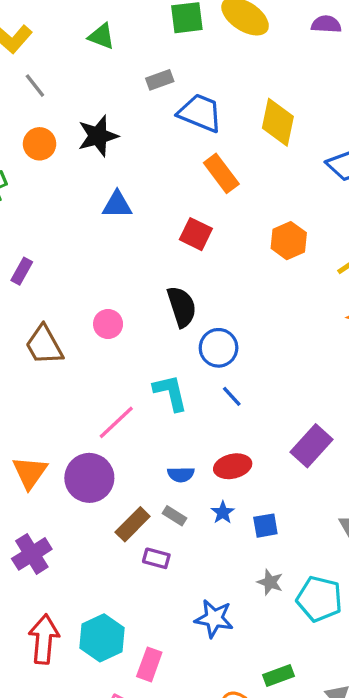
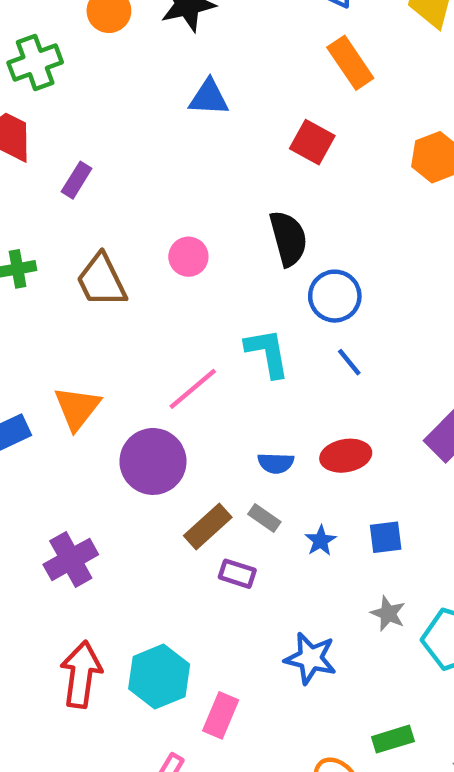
orange triangle: (30, 472) -> (77, 408), moved
blue star: (223, 512) -> (321, 541), moved

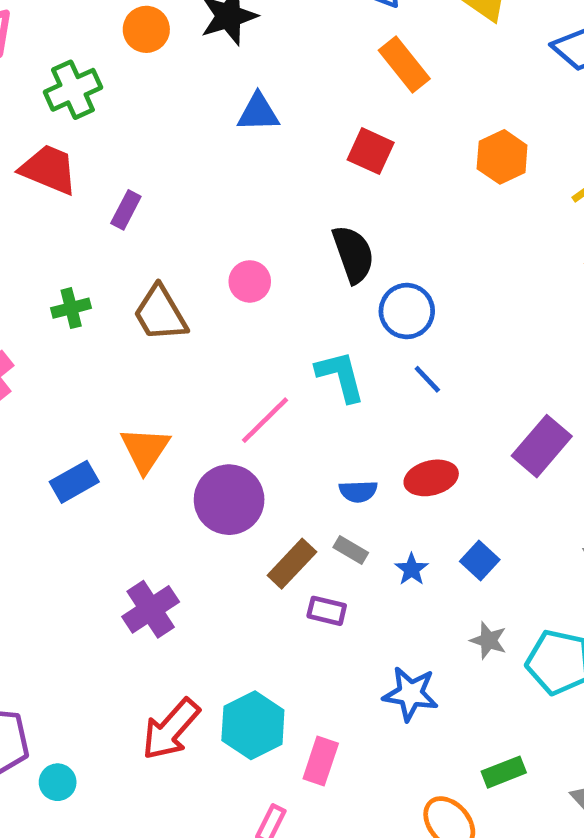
blue square: (386, 537) -> (480, 561), turned -36
red arrow: (81, 674) -> (171, 729), turned -142

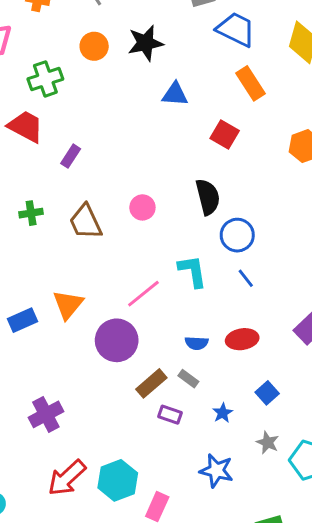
blue triangle: (258, 113) -> (175, 94), moved
blue star: (412, 569) -> (223, 413), moved
purple cross: (151, 609) -> (46, 414), moved

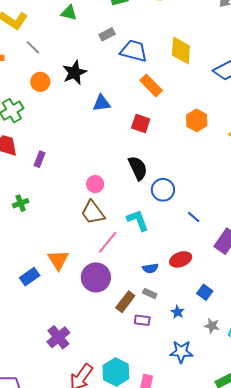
brown trapezoid: (86, 222) -> (93, 212), moved
blue line: (246, 278) -> (194, 217), moved

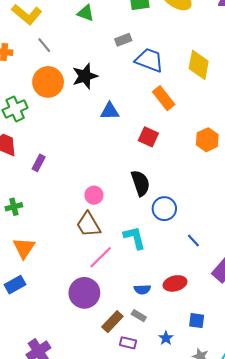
orange circle: (40, 82) -> (48, 82), size x1.5
orange triangle: (58, 260) -> (24, 248), moved
blue square: (205, 292) -> (197, 321), turned -35

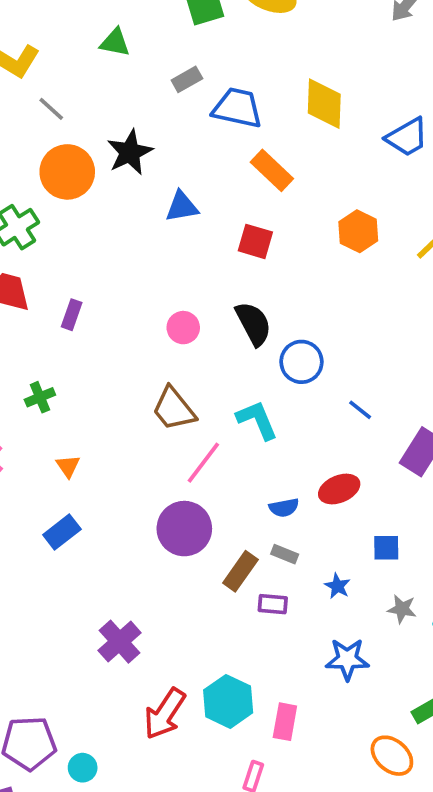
pink circle: (94, 195) -> (183, 328), moved
orange triangle: (24, 248) -> (68, 466), size x0.6

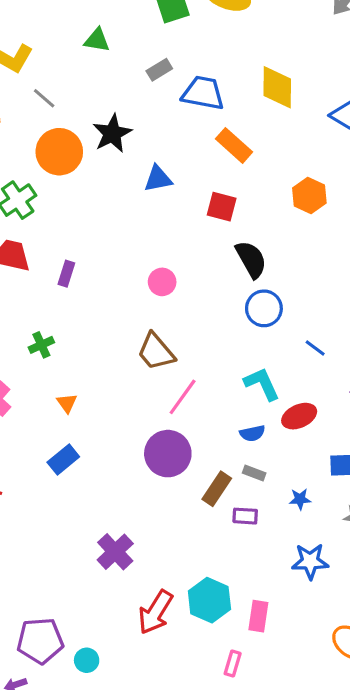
black semicircle: (253, 324) -> (251, 259), moved
cyan L-shape: (257, 420) -> (262, 384), moved
blue star: (337, 586) -> (300, 499), turned -30

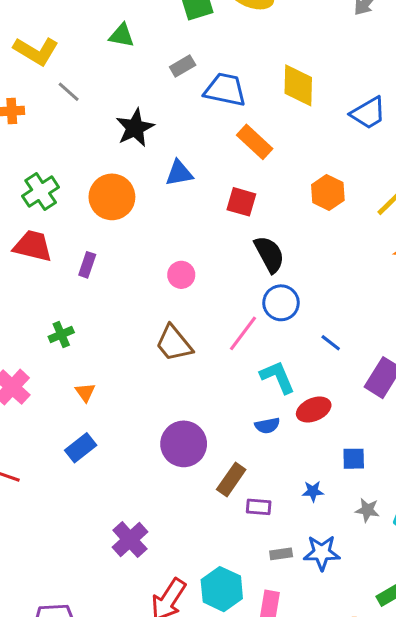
orange circle: (59, 152) -> (112, 197), moved
pink line: (183, 397) -> (243, 333), moved
gray rectangle: (254, 473) -> (281, 554), moved, turned -30

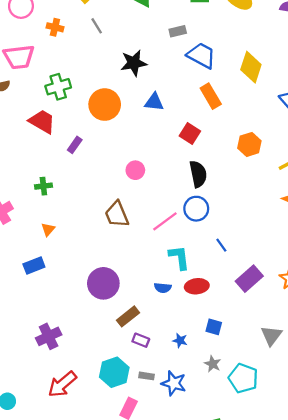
cyan hexagon: (222, 589) -> (114, 372), moved

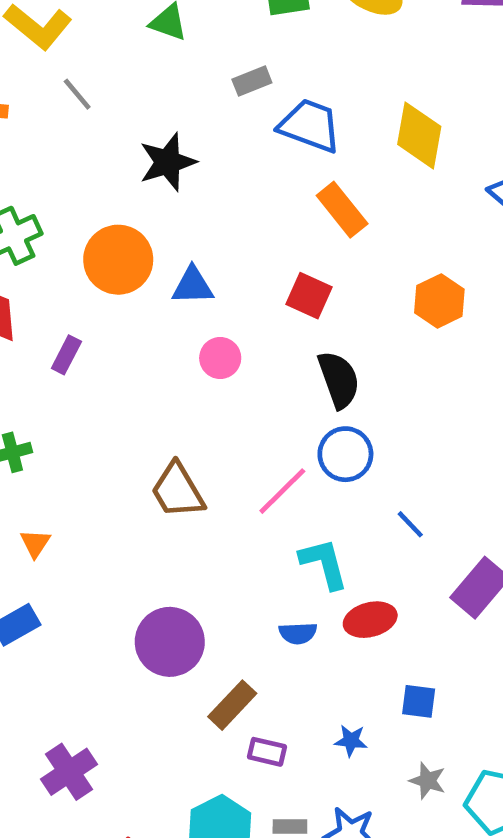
blue triangle: (154, 102) -> (193, 286), moved
pink circle: (135, 170) -> (220, 358), moved

